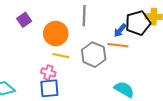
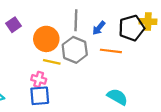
blue arrow: (120, 30) -> (99, 28), moved
gray hexagon: (94, 55) -> (75, 50), moved

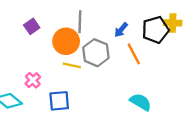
gray line: (76, 20) -> (80, 22), moved
orange line: (111, 51) -> (134, 54), turned 55
pink cross: (39, 79) -> (33, 80), moved, turned 32

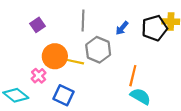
orange circle: (66, 41) -> (55, 56), moved
orange line: (134, 54) -> (133, 76), moved, turned 42
blue square: (59, 101) -> (63, 95), turned 30

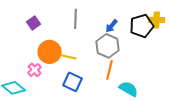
gray hexagon: (98, 50) -> (108, 46), moved
orange line: (133, 76) -> (110, 70), moved
blue square: (63, 95) -> (73, 82), moved

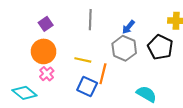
black pentagon: (142, 26) -> (160, 47), moved, turned -30
orange circle: (50, 52) -> (44, 51), moved
orange line: (110, 70) -> (103, 74), moved

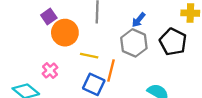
orange circle: (44, 51) -> (65, 33), moved

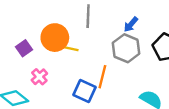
purple square: (49, 16) -> (24, 48), moved
yellow line: (89, 56) -> (69, 48), moved

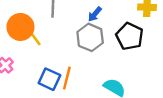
yellow line: (69, 48) -> (34, 37), turned 42
orange line: (102, 77) -> (67, 78), moved

